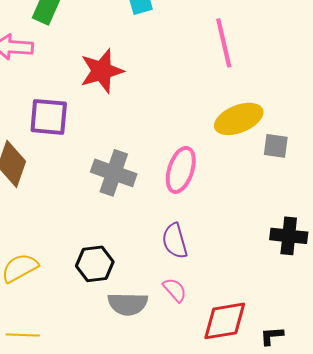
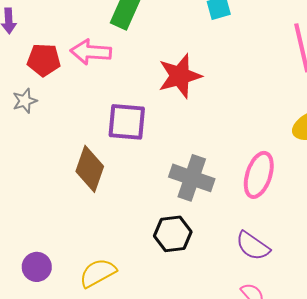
purple semicircle: (175, 241) -> (253, 246), turned -39
black hexagon: (95, 264) -> (173, 234), moved

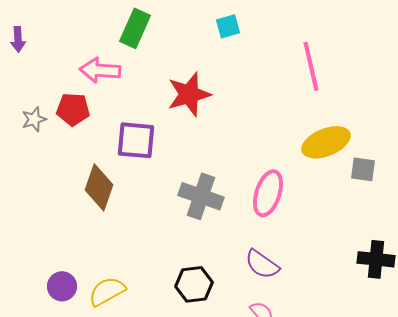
red pentagon: (44, 60) -> (73, 109), moved
black hexagon: (173, 234) -> (194, 284), moved
purple circle: (37, 267) -> (62, 286), moved

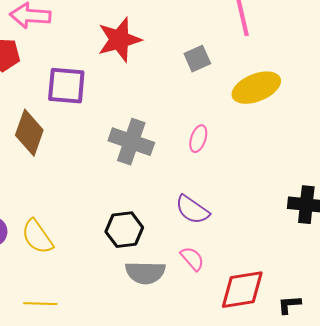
gray square: (363, 169) -> (197, 59), moved, turned -32
pink ellipse: (268, 193) -> (198, 139), size x0.6
yellow semicircle: (107, 291) -> (37, 237), turned -96

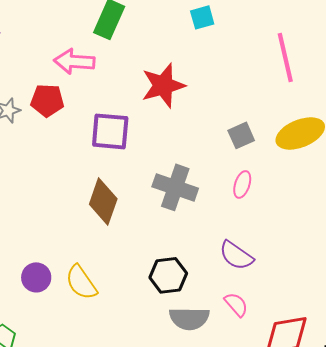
gray square: (197, 59) -> (241, 135), moved
brown diamond: (29, 133) -> (103, 201), moved

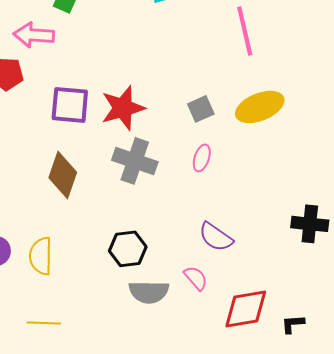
red star: (163, 85) -> (123, 108), moved
purple semicircle: (236, 255) -> (216, 237), moved
yellow semicircle: (81, 282) -> (41, 256), turned 36

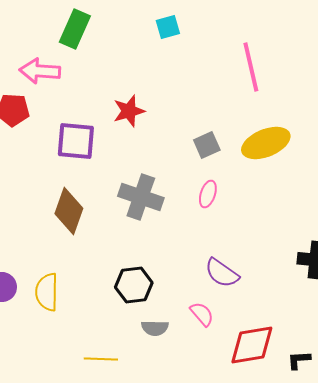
red star: (123, 108) -> (129, 111), moved, size x0.7
gray semicircle: (149, 292) -> (155, 328), size x0.7
yellow line: (44, 323) -> (101, 359), moved

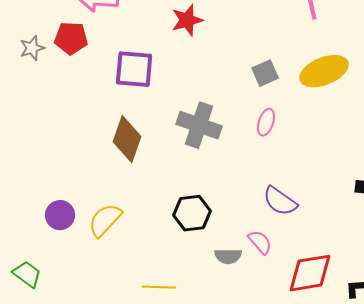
red star: (129, 111) -> (187, 20), moved
yellow semicircle: (47, 292) -> (105, 220), turned 42
gray semicircle: (155, 328) -> (228, 256), moved

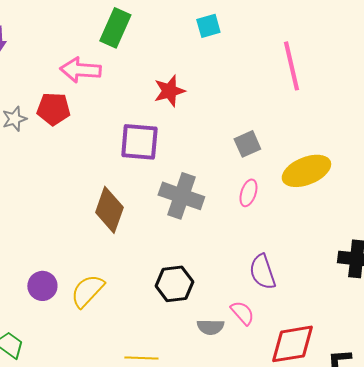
purple square: (134, 69) -> (139, 142), moved
yellow ellipse: (324, 71) -> (306, 171), moved
purple semicircle: (280, 201) -> (262, 272), turned 36

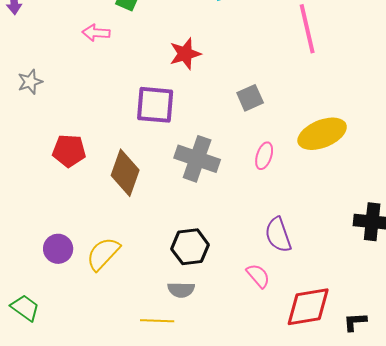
pink arrow: (80, 70) -> (96, 33), size x0.7
red pentagon: (53, 109) -> (69, 151), moved
gray square: (247, 144) -> (250, 98), moved
gray semicircle: (210, 327) -> (181, 290), moved

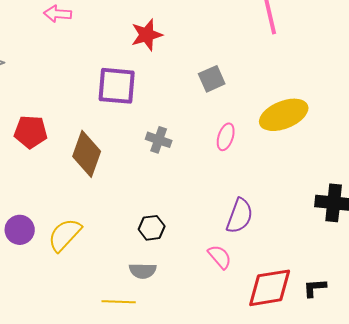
gray cross: (197, 159) -> (159, 140), size x0.6
purple semicircle: (278, 235) -> (240, 216), turned -141
black hexagon: (190, 247) -> (152, 228), size x0.7
black L-shape: (355, 322) -> (315, 288), moved

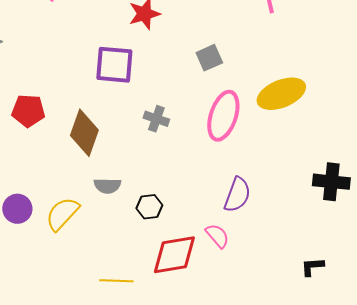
pink ellipse: (226, 137) -> (223, 116), size x1.8
gray semicircle: (143, 271) -> (107, 186), moved
red diamond: (270, 288) -> (174, 255), moved

